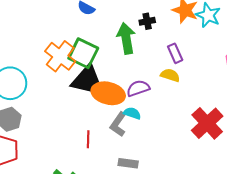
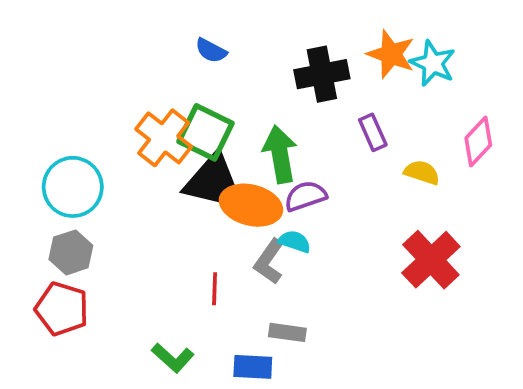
black cross: (147, 21) -> (322, 74), size x1.8
green arrow: (126, 38) -> (280, 154), moved
yellow semicircle: (170, 75) -> (422, 172), moved

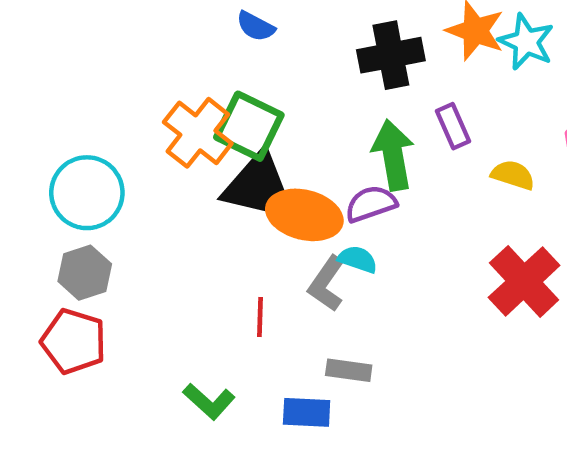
green arrow: (280, 154) -> (393, 155), moved

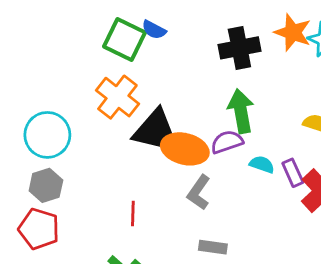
green square: (249, 126) -> (124, 40), moved
purple rectangle: (453, 126) -> (293, 173), moved
cyan semicircle: (358, 259) -> (262, 164), moved
red line: (260, 317) -> (133, 213), moved

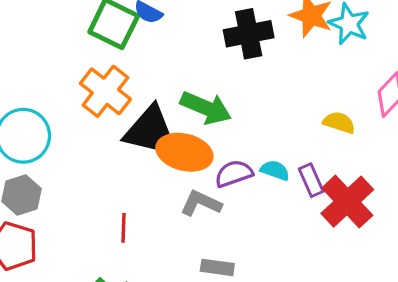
green arrow: (241, 111) -> (206, 108), moved, turned 123
purple semicircle: (227, 142) -> (234, 174), moved
gray L-shape: (199, 192) -> (201, 203), turned 80

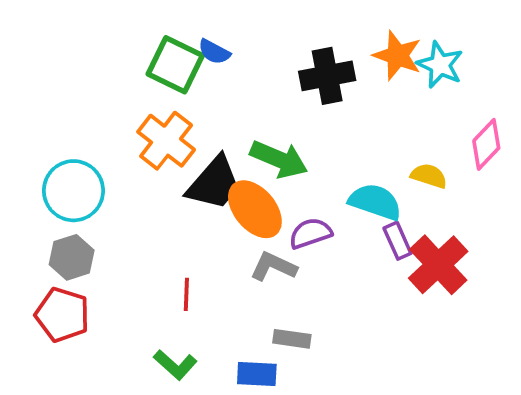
orange ellipse: (184, 152) -> (255, 209), turned 36
cyan semicircle: (275, 170) -> (375, 202), moved, size x1.6

